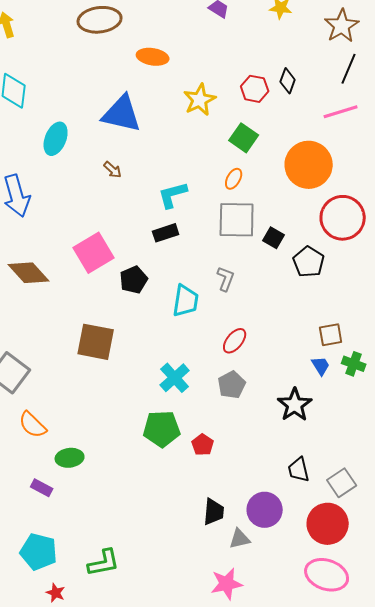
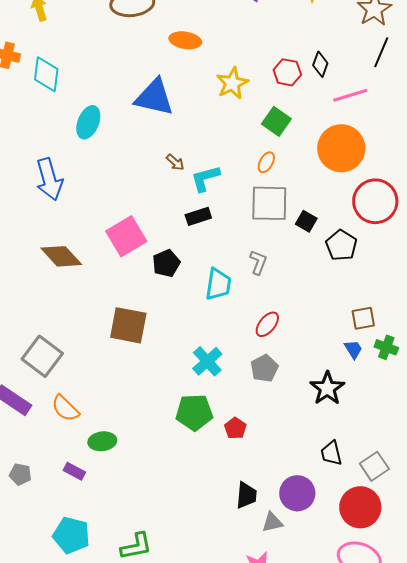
pink line: (341, 112) -> (350, 95), moved
brown arrow: (113, 170) -> (175, 162), moved

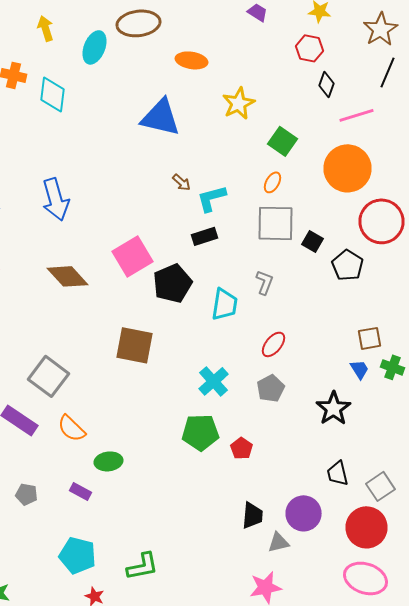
red hexagon: (287, 72) -> (310, 48), moved
cyan ellipse: (88, 122) -> (94, 47), moved
black pentagon: (166, 263) -> (172, 283), size x1.4

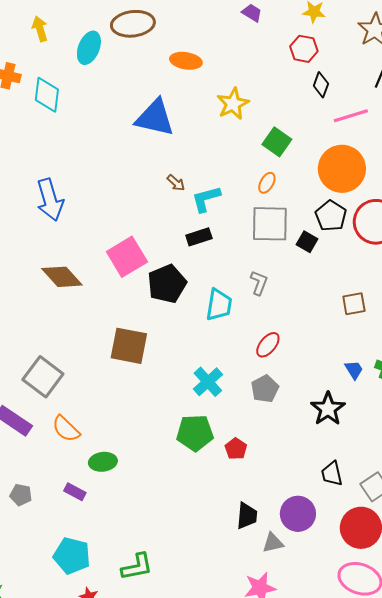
black pentagon: (348, 265) -> (331, 216), moved
brown square: (370, 338) -> (354, 304), moved

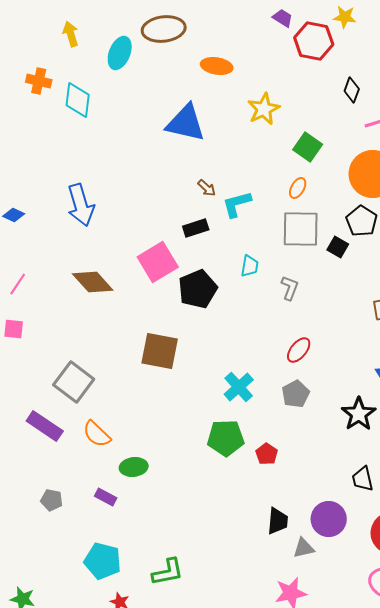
red hexagon: (304, 49) -> (314, 41), moved, size x1.4
black rectangle: (199, 237) -> (196, 228), moved
cyan trapezoid: (219, 305) -> (250, 266), moved, size x0.7

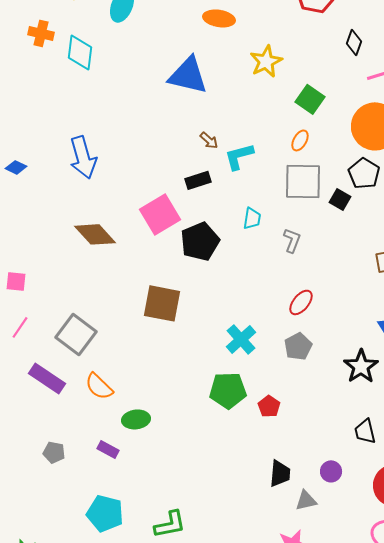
pink line: (18, 284) -> (20, 327), moved
purple circle: (329, 519) -> (331, 471), size x0.6

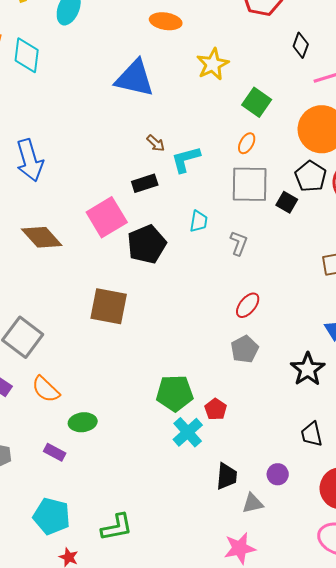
cyan cross: (241, 339) -> (188, 432), moved

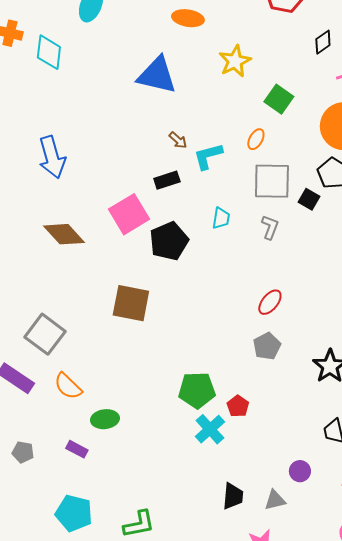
black diamond: (301, 45) -> (323, 42), turned 35
orange ellipse: (247, 143) -> (256, 139), moved
gray L-shape: (239, 243) -> (270, 227), moved
black trapezoid: (227, 476) -> (233, 496), moved

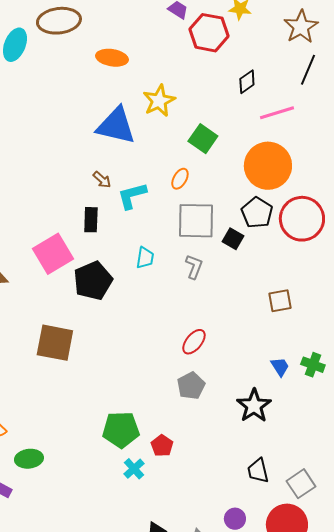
blue triangle: (157, 75) -> (116, 126), moved
black rectangle: (167, 180) -> (91, 220), turned -70
cyan cross: (210, 429) -> (134, 469), size x0.7
purple circle: (300, 471) -> (235, 519), moved

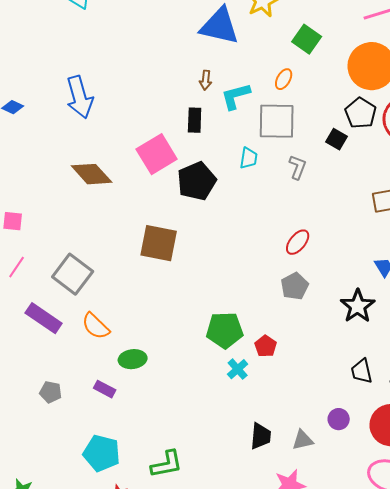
brown arrow: (102, 180) -> (206, 80), turned 54
gray square: (196, 221) -> (277, 121), moved

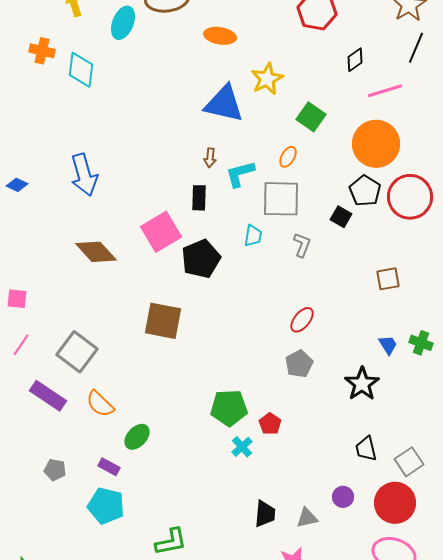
green ellipse: (133, 359) -> (137, 437), turned -40
cyan pentagon: (102, 453) -> (106, 506), moved

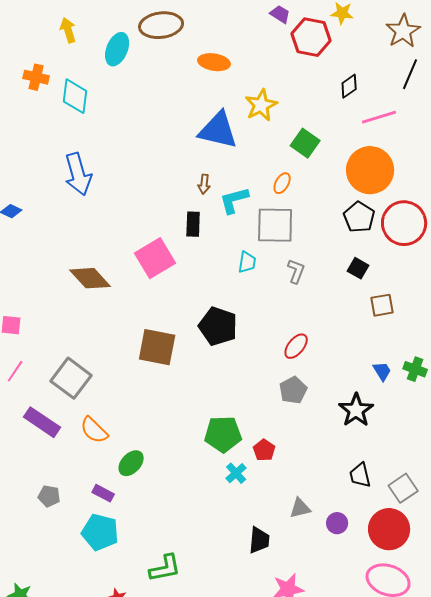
blue arrow: (84, 175) -> (78, 174), moved
black square: (341, 217) -> (358, 268), moved
black pentagon: (201, 259) -> (218, 326), moved, turned -30
gray triangle: (307, 518) -> (300, 508), moved

